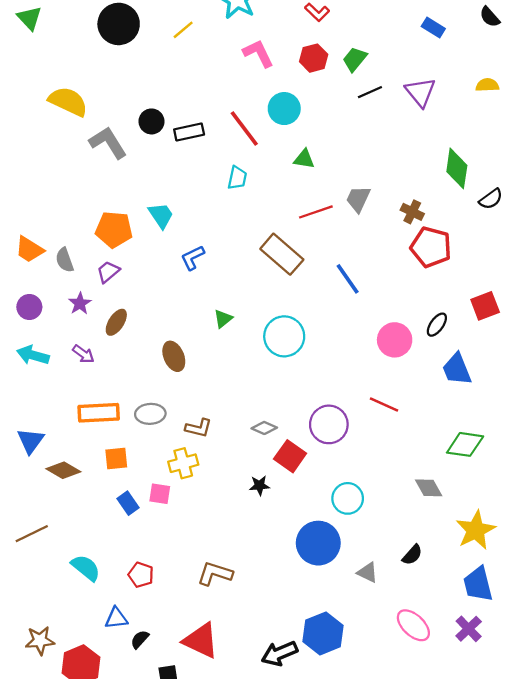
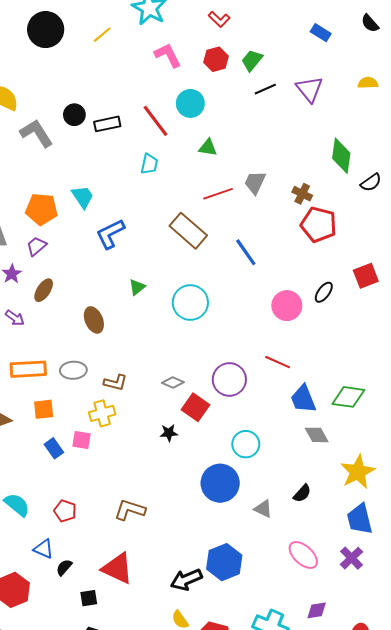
blue L-shape: (193, 258) -> (110, 234), size x1.4
blue trapezoid: (457, 369) -> (303, 399), moved
blue triangle: (116, 618) -> (44, 549), turned 30

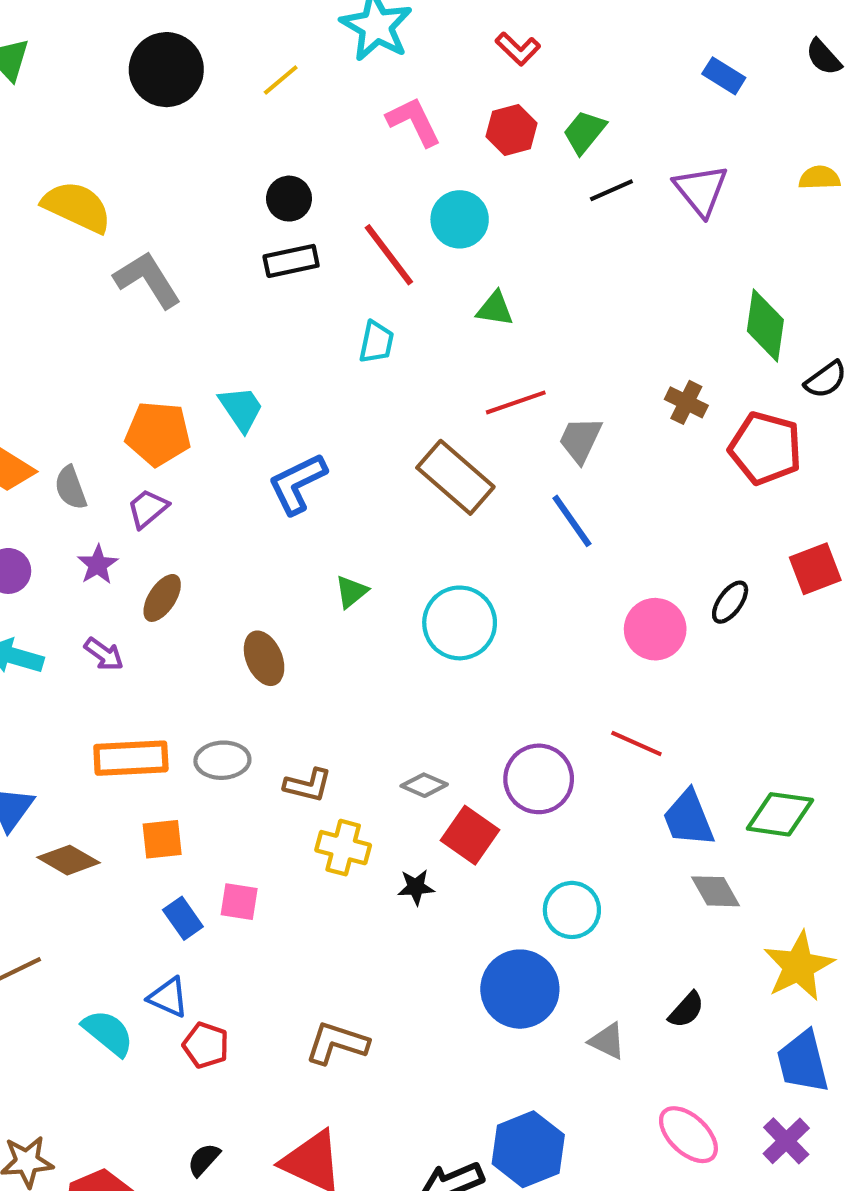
black circle: (74, 115) -> (289, 199), moved
gray trapezoid: (255, 182) -> (580, 440), moved
red pentagon: (319, 225) -> (765, 448), moved
yellow cross: (102, 413) -> (343, 848), moved, turned 30
blue triangle: (44, 549) -> (168, 997), moved

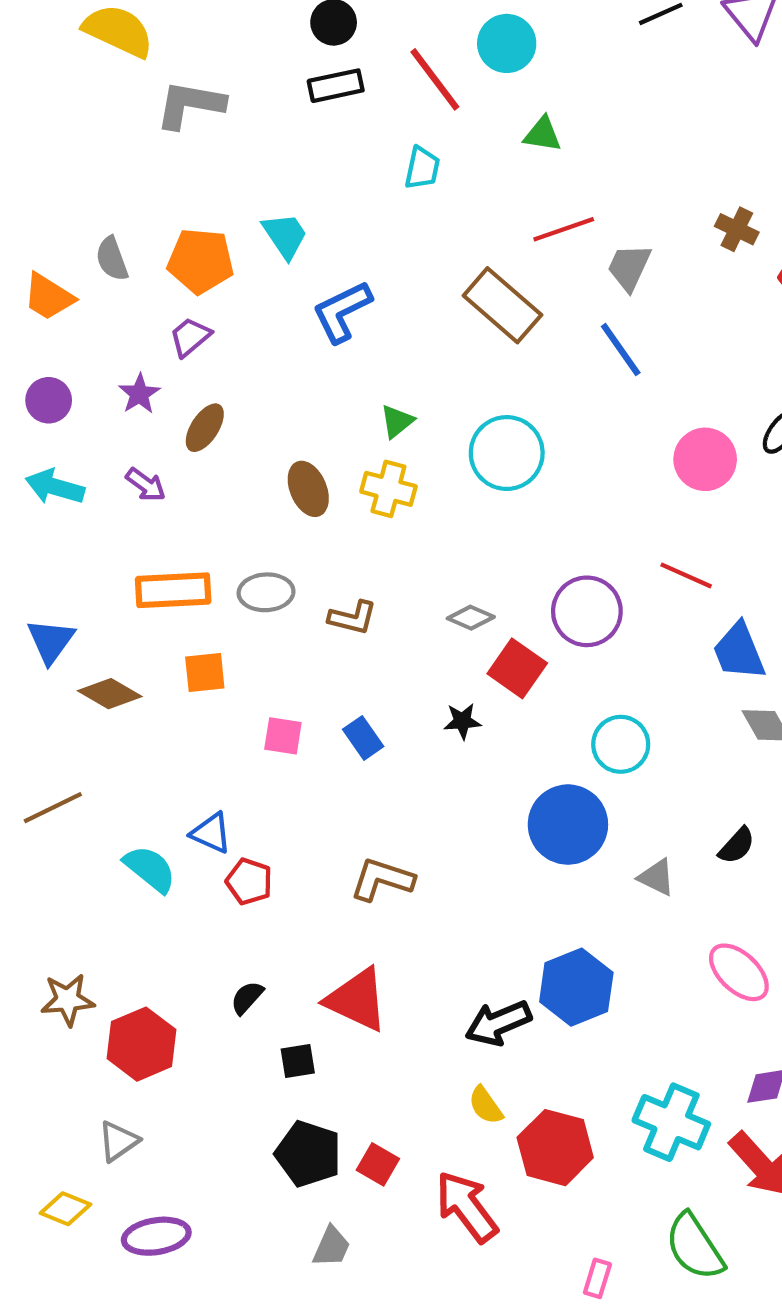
gray L-shape: (148, 280) -> (190, 105), turned -48
gray semicircle: (71, 488) -> (112, 259), moved
yellow cross: (343, 848) -> (388, 489), moved
blue rectangle: (183, 918) -> (363, 738), moved

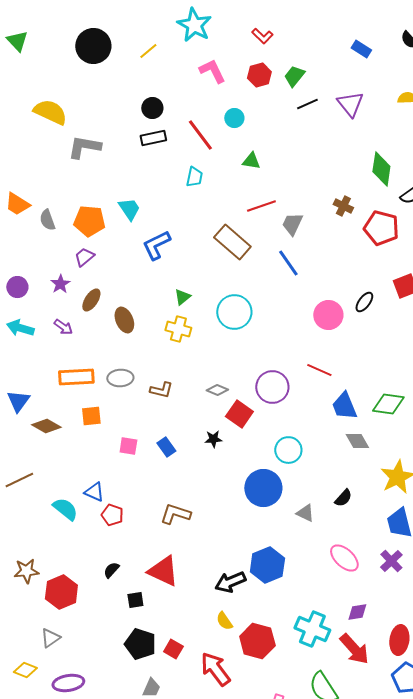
cyan circle: (507, 43) -> (234, 118), size x0.7
orange trapezoid: (49, 297) -> (17, 204), moved
brown ellipse: (308, 489) -> (124, 320), moved

